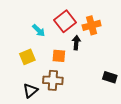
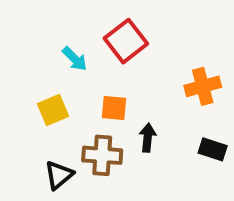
orange cross: (92, 25) -> (203, 86), moved
black arrow: (76, 43) -> (148, 138), moved

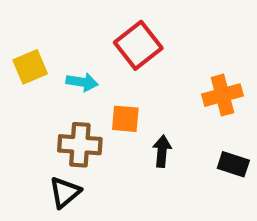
cyan arrow: (75, 59) -> (82, 82), moved, turned -36
yellow square: (53, 110) -> (30, 67), moved
brown cross: (102, 155) -> (80, 145), moved

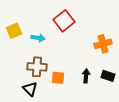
orange square: (125, 119) -> (58, 78), moved
black arrow: (162, 151) -> (86, 76), moved
black triangle: (65, 192) -> (30, 89), turned -35

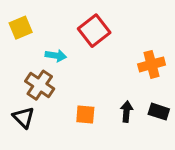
yellow square: (14, 31) -> (21, 28), moved
brown cross: (37, 67) -> (40, 85), moved, turned 30
black triangle: (30, 89) -> (23, 117), moved

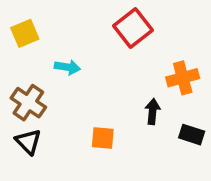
red square: (94, 31) -> (133, 28), moved
brown cross: (40, 85) -> (28, 103), moved
black arrow: (126, 112) -> (153, 112), moved

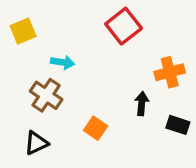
brown cross: (28, 103) -> (46, 95), moved
orange square: (103, 138) -> (96, 128), turned 30
black triangle: (28, 142) -> (36, 143), moved, turned 50

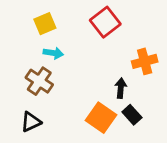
yellow square: (23, 31) -> (45, 24), moved
black rectangle: (178, 125) -> (132, 115), moved, turned 30
orange square: (96, 128) -> (101, 118), moved, size x1.5

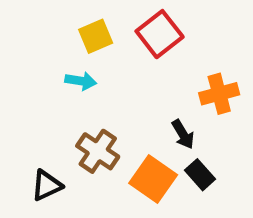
yellow square: (45, 24) -> (96, 36), moved
brown cross: (39, 81) -> (98, 151), moved
black arrow: (121, 88) -> (183, 134), turned 144

